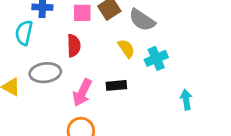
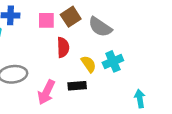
red semicircle: (74, 46) -> (63, 47), moved
yellow semicircle: (126, 48) -> (89, 64), moved

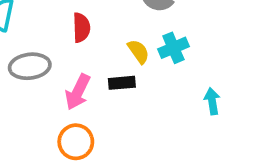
red semicircle: (63, 47) -> (81, 28), moved

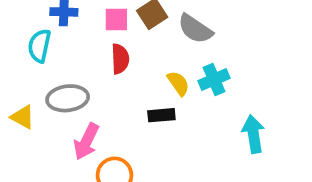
pink arrow: (78, 92) -> (86, 141), moved
cyan arrow: (212, 101) -> (253, 134), size x1.4

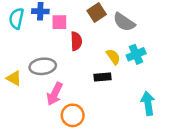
pink square: (116, 19) -> (59, 22), moved
cyan semicircle: (39, 46) -> (16, 18), moved
cyan arrow: (253, 134) -> (148, 103), moved

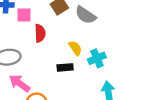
cyan cross: (136, 54) -> (97, 58), moved
pink arrow: (55, 94) -> (20, 83), turned 100

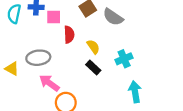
yellow semicircle: (75, 48) -> (93, 47), moved
black rectangle: (65, 67) -> (93, 68), turned 48

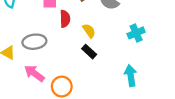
cyan cross: (124, 59) -> (136, 33), moved
pink arrow: (49, 83) -> (34, 73), moved

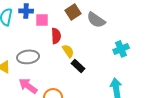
yellow semicircle: (89, 31) -> (68, 51), moved

